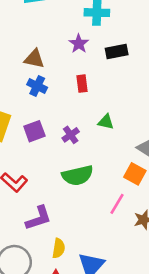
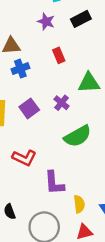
blue cross: (37, 86) -> (20, 69), turned -30
green triangle: (106, 122) -> (89, 83), size x1.5
purple L-shape: (38, 218) -> (54, 183), turned 120

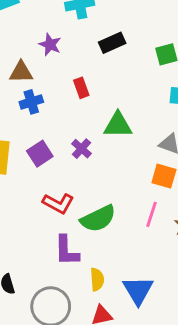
purple star: (46, 22) -> (50, 45), moved
green semicircle: (78, 136) -> (98, 219), moved
red L-shape: (24, 158) -> (58, 203), moved

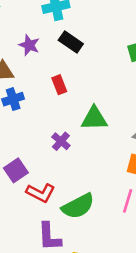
black rectangle: (112, 43) -> (71, 42), moved, turned 60
purple square: (40, 154) -> (16, 170), moved

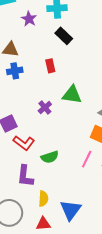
purple star: (29, 45) -> (29, 19), moved
green semicircle: (78, 206) -> (50, 157), size x0.7

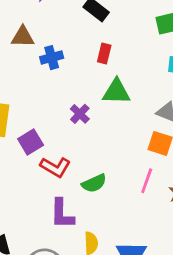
red rectangle: (50, 66) -> (104, 54), moved, turned 32
blue cross: (15, 71) -> (52, 58), moved

